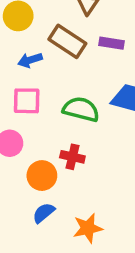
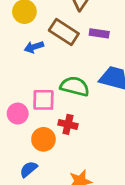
pink square: (27, 101) -> (43, 100), moved
blue semicircle: (44, 213) -> (29, 169), moved

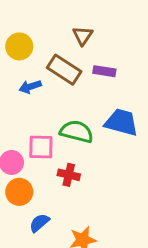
orange circle: (43, 139) -> (19, 192), moved
blue semicircle: (29, 169) -> (39, 223), moved

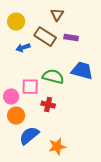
blue semicircle: (39, 223) -> (29, 136), size x1.5

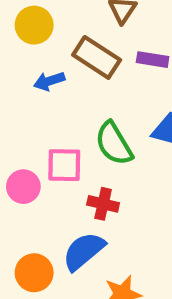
green semicircle: (53, 77) -> (114, 144), turned -135
orange circle: (16, 116) -> (34, 273), moved
blue semicircle: (29, 136) -> (84, 251), moved

